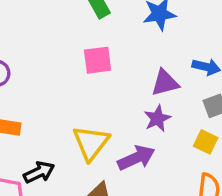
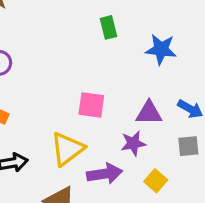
pink square: (98, 60) -> (91, 105), moved
yellow square: (206, 142) -> (156, 181), moved

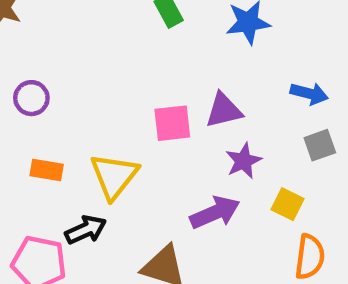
purple triangle: (149, 113) -> (224, 110), moved
yellow triangle: (67, 149) -> (114, 176), moved

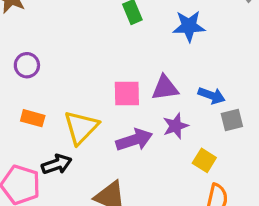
blue arrow: (309, 94) -> (212, 95), moved
purple arrow: (215, 213) -> (134, 140), moved

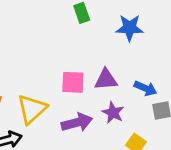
purple star: (176, 126) -> (113, 113), turned -30

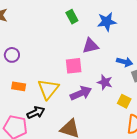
purple triangle: (106, 80) -> (90, 46), moved

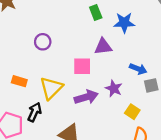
green rectangle: (72, 17) -> (96, 12), moved
purple circle: (12, 55) -> (43, 42), moved
black arrow: (36, 113) -> (35, 112), turned -48

